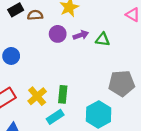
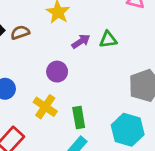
purple circle: (58, 34) -> (57, 72), moved
yellow cross: (37, 96) -> (45, 107), moved

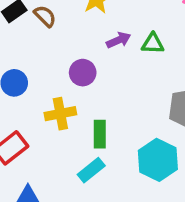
brown semicircle: (20, 32) -> (45, 16), turned 54
yellow cross: (45, 107) -> (60, 114), turned 35

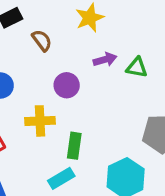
brown semicircle: (45, 16) -> (42, 40), moved

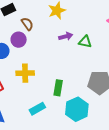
purple circle: (67, 85) -> (19, 40), moved
green rectangle: (74, 146) -> (58, 88), moved

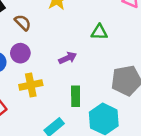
purple arrow: (66, 36) -> (68, 58), moved
purple circle: (19, 40) -> (20, 53), moved

